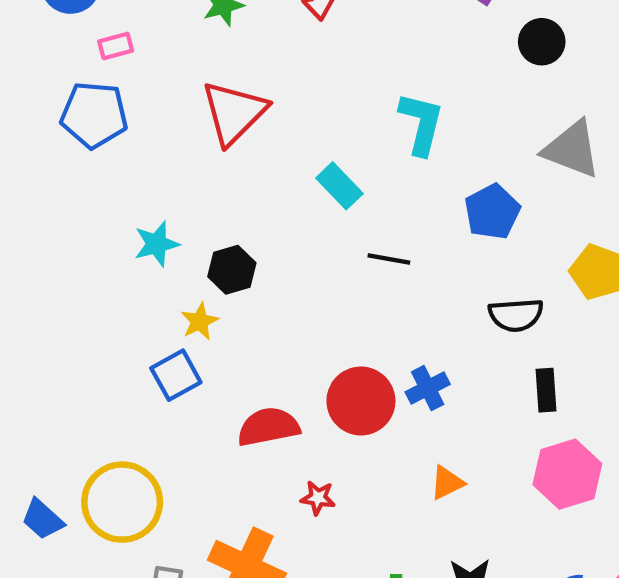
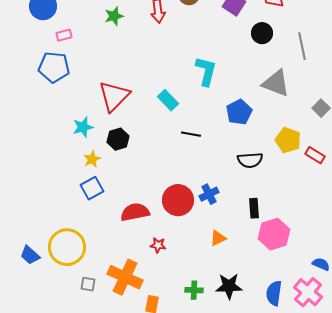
red triangle: (234, 113) -> (114, 96), moved
yellow star: (200, 321) -> (92, 159), moved
black rectangle: (546, 390) -> (254, 208), moved

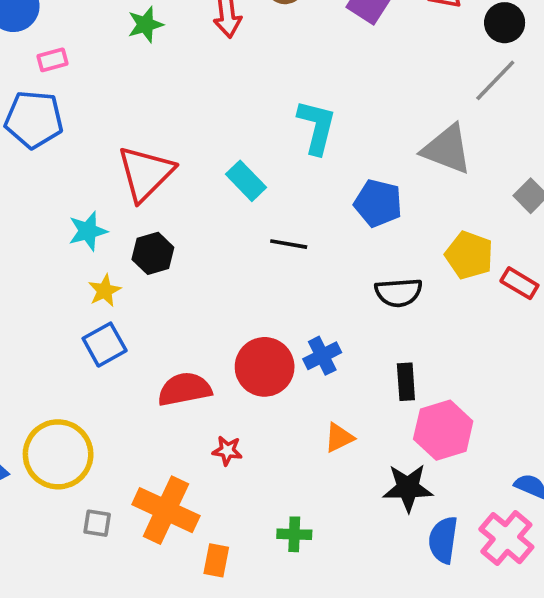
black circle: (262, 33) -> (505, 23), moved
gray line: (302, 46) -> (495, 80), turned 56
blue pentagon: (239, 112) -> (378, 203), turned -30
black star: (229, 286) -> (408, 488), moved

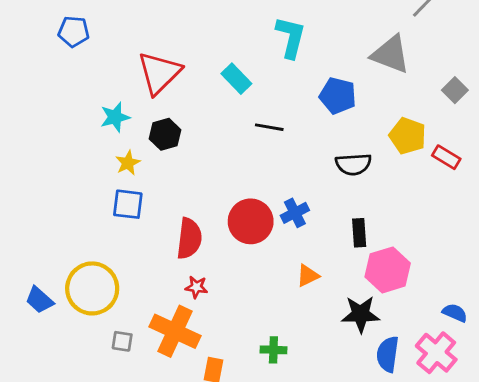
blue pentagon: (34, 119) -> (74, 32), size x0.7
blue square: (105, 345) -> (128, 204), turned 36
red semicircle: (185, 389) -> (189, 239), turned 108
red star: (227, 451) -> (196, 287), moved

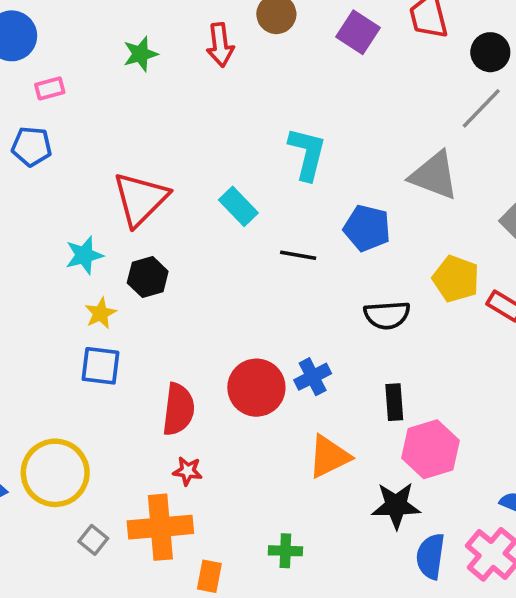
black line: (269, 127) -> (298, 255), moved
orange triangle: (308, 276) -> (329, 457), size x1.5
orange cross: (175, 331) -> (160, 527), turned -30
gray square: (122, 341) -> (93, 540), turned 30

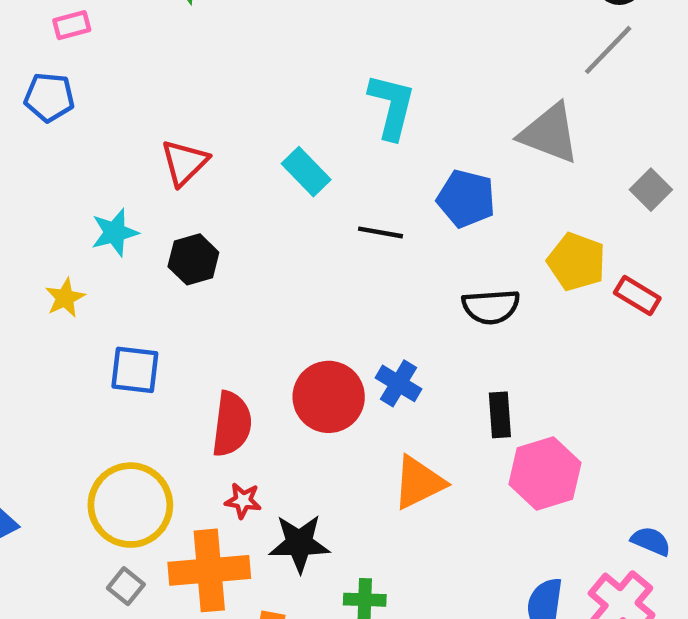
red triangle: (140, 199) -> (184, 163), size x0.7
yellow star: (101, 313) -> (65, 298), moved
blue cross: (313, 377) -> (399, 383), turned -32
yellow circle: (55, 473) -> (130, 505), moved
black star: (396, 505) -> (299, 543), moved

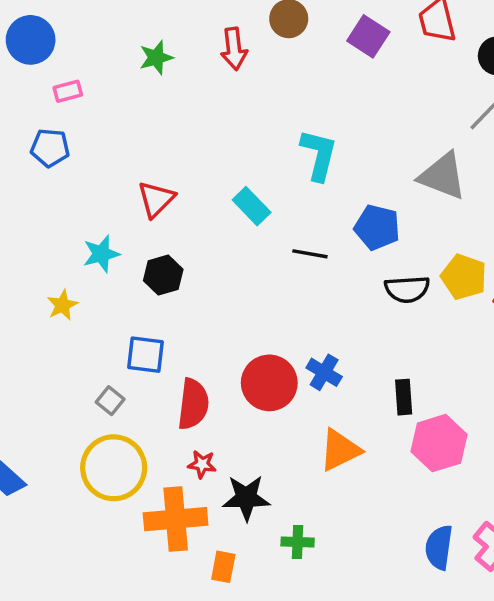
black semicircle: (491, 307) -> (407, 289), moved
blue square: (135, 370) -> (145, 355), moved
gray square: (126, 586) -> (110, 401), moved

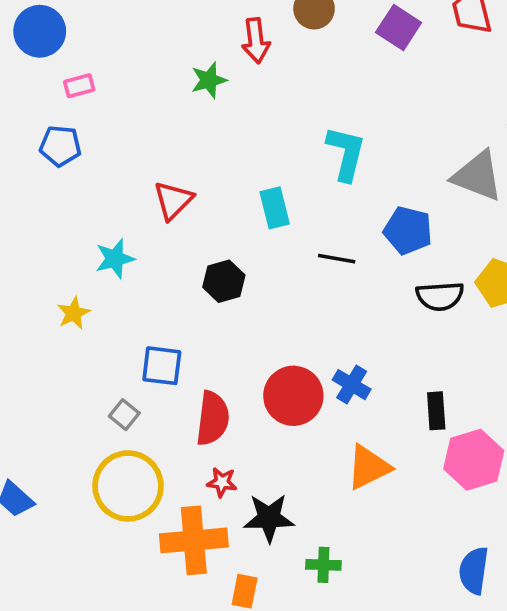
green star: (156, 58) -> (209, 80), moved
cyan rectangle: (252, 206) -> (275, 208), turned 30
black hexagon: (163, 275) -> (224, 281), moved

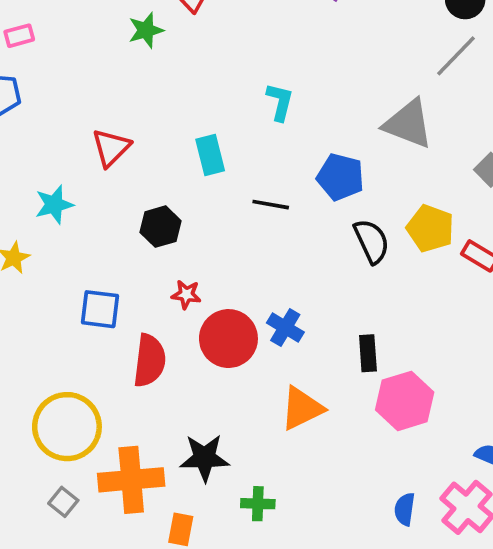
cyan L-shape: (346, 153) -> (280, 102), size x0.7
black semicircle: (440, 296) -> (372, 241), turned -111
gray square: (124, 415) -> (63, 502), moved
red star: (222, 482) -> (186, 294), moved
blue semicircle: (474, 571) -> (405, 509), size x0.7

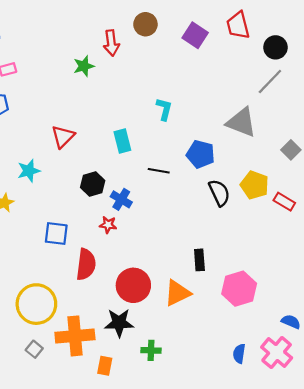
blue cross: (285, 328) -> (121, 199), moved
red circle: (228, 339) -> (133, 285), moved
black rectangle: (368, 353) -> (199, 260), moved

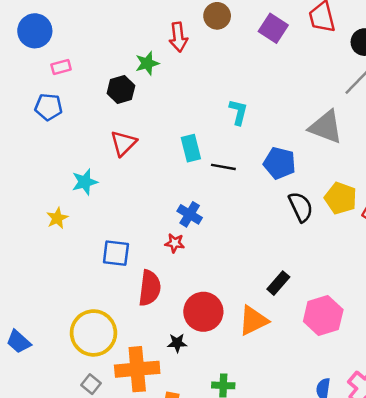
black line: (159, 171) -> (223, 167), moved
black hexagon: (93, 184) -> (121, 90), moved
black rectangle: (199, 260) -> (278, 283), turned 45
black star: (119, 323) -> (177, 343), moved, size x0.6

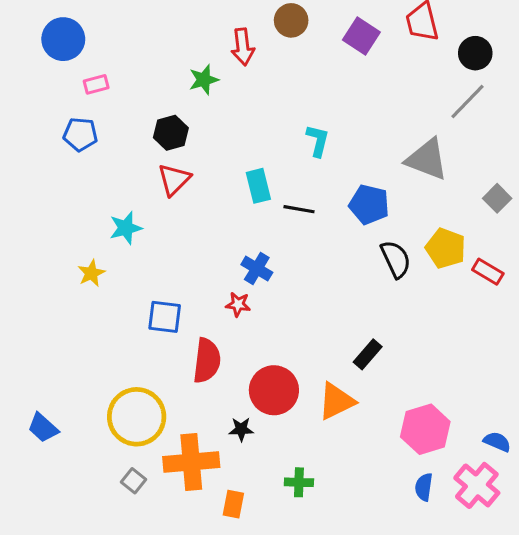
black hexagon: (121, 90) -> (171, 133), moved
pink hexagon: (323, 315) -> (425, 429), moved

